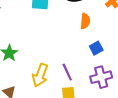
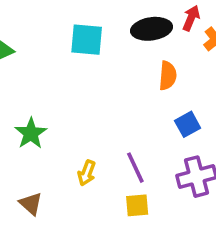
yellow arrow: (40, 75) -> (87, 173), size x0.6

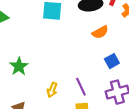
orange semicircle: (168, 76) -> (100, 32), turned 56

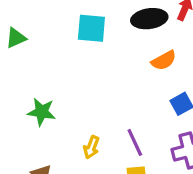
green star: (19, 66) -> (42, 112), turned -30

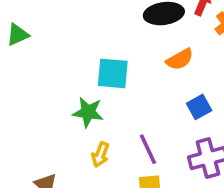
cyan square: (91, 28) -> (113, 73), moved
green star: (42, 112) -> (88, 112), moved

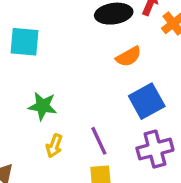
cyan square: (113, 73) -> (24, 42), moved
blue square: (199, 107) -> (147, 101), size x1.5

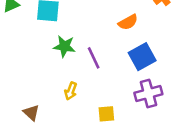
green star: (43, 106) -> (64, 46), moved
purple line: (99, 141) -> (94, 58), moved

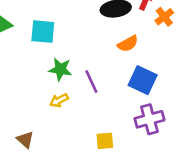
blue square: (142, 57) -> (143, 80), turned -36
yellow arrow: (71, 91) -> (59, 100), moved, turned 42

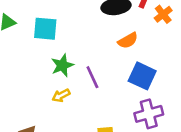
green star: (60, 69) -> (62, 65), turned -30

